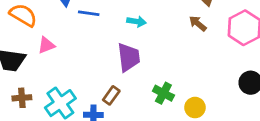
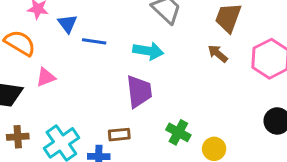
cyan arrow: (136, 22) -> (148, 51), size x1.4
brown rectangle: (111, 95) -> (119, 135), turned 48

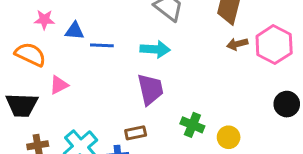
blue triangle: (68, 24) -> (74, 31), turned -42
brown arrow: (218, 54) -> (237, 44), moved, turned -48

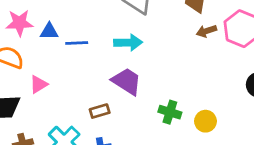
pink star: (44, 20) -> (19, 23), size x1.4
purple trapezoid: (150, 89) -> (127, 81), turned -40
brown rectangle: (136, 133) -> (100, 111), moved

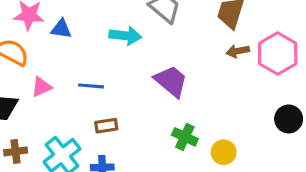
blue line: (77, 43) -> (91, 86), moved
cyan arrow: (128, 43) -> (125, 36), moved
purple trapezoid: (127, 81) -> (171, 81), moved

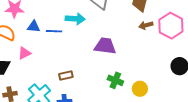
blue triangle: (61, 29) -> (34, 26), moved
purple trapezoid: (171, 81) -> (105, 46), turned -30
blue line: (91, 86) -> (54, 31), moved

